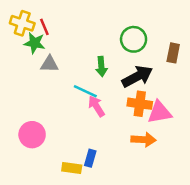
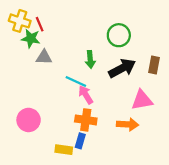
brown rectangle: (173, 53) -> (154, 65), moved
orange cross: (140, 104) -> (86, 120), moved

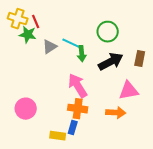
gray triangle: (44, 57) -> (50, 47), moved, turned -35
cyan line: (76, 81) -> (72, 44), moved
pink arrow: (86, 95) -> (78, 86), size x1.4

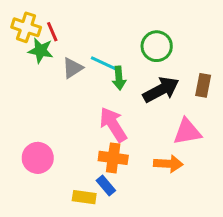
blue rectangle: (73, 128) -> (106, 185), turned -56

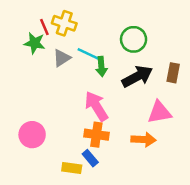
yellow cross: (26, 27) -> (64, 23), moved

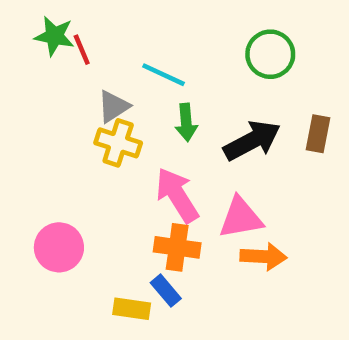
yellow cross: (64, 23) -> (118, 143), moved
green circle: (134, 39) -> (270, 54), moved
green star: (35, 43) -> (54, 36), moved
cyan line: (89, 54) -> (163, 75), moved
pink triangle: (160, 112) -> (241, 218), moved

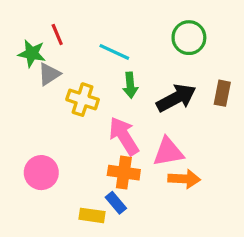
green star: (54, 36) -> (32, 53), moved
gray triangle: (113, 106) -> (49, 74), moved

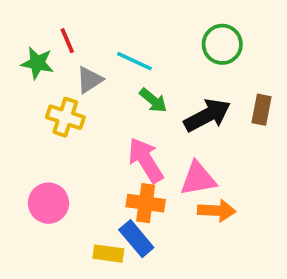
gray triangle: (49, 74) -> (90, 80), moved
green arrow: (130, 85) -> (153, 100), turned -45
yellow cross: (83, 100) -> (65, 117), moved
blue rectangle: (116, 203) -> (136, 239), size x1.4

